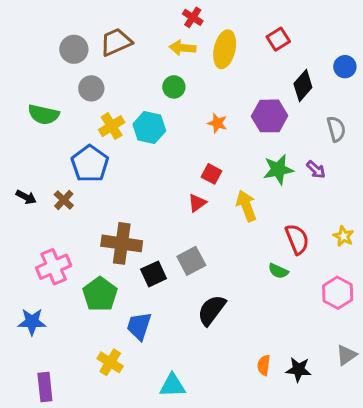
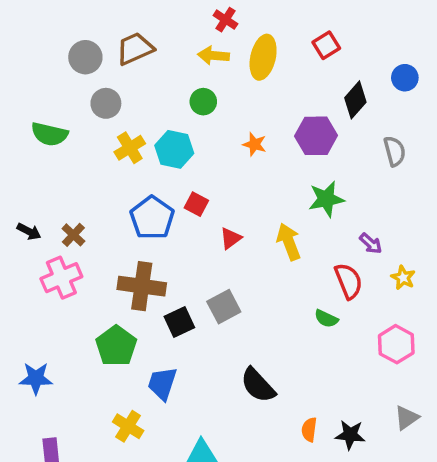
blue pentagon: (90, 164) -> (152, 218), moved
purple arrow: (316, 170) -> (371, 243), moved
red square: (212, 174) -> (196, 204), moved
pink cross: (54, 267) -> (61, 278), moved
black semicircle: (212, 310) -> (258, 385), moved, turned -80

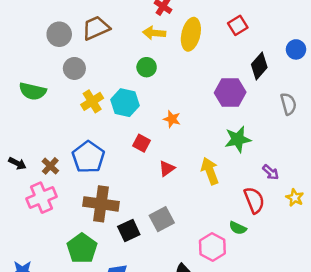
orange star: (255, 144) -> (172, 119), moved
blue pentagon: (152, 218) -> (88, 157), moved
pink hexagon: (396, 344) -> (212, 247), moved

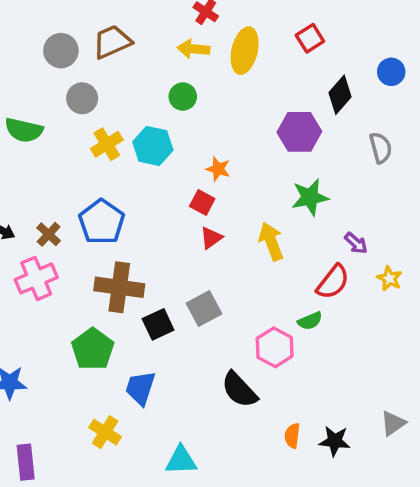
red square: (141, 143) -> (202, 203), moved
red semicircle: (254, 200) -> (333, 282), turned 60
green semicircle: (238, 228) -> (310, 321), turned -48

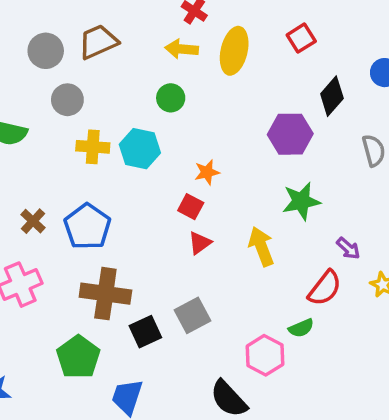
yellow cross: (107, 144) -> (93, 147), turned 36
orange star: (218, 169) -> (207, 172), turned -30
brown cross: (49, 234) -> (33, 221), moved

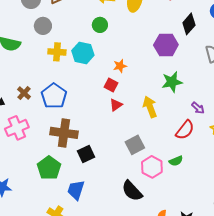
gray square: (192, 315) -> (135, 145), moved
green semicircle: (301, 328) -> (176, 161), moved

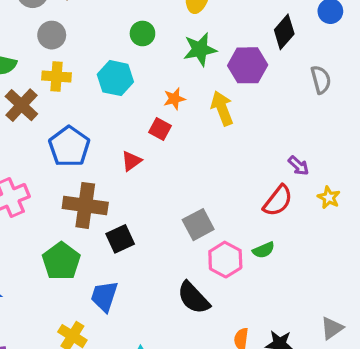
yellow cross: (57, 52) -> (57, 76), moved
green star: (172, 82) -> (200, 49), moved
brown cross: (24, 93) -> (21, 105), moved, size x1.5
red triangle: (116, 105) -> (131, 161), moved
yellow arrow: (150, 107) -> (222, 108), moved

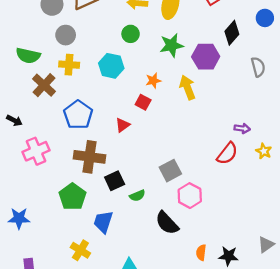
purple arrow: (299, 166) -> (242, 128), turned -35
green semicircle: (264, 250) -> (137, 196), moved

